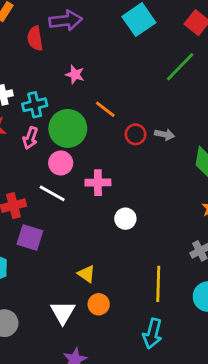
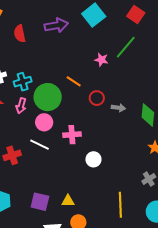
purple arrow: (66, 21) -> (56, 25), moved
pink star: (75, 75) -> (101, 60), moved
gray arrow: (165, 134) -> (118, 108), moved
purple square: (30, 238) -> (40, 202), moved
yellow triangle: (86, 274) -> (68, 201), turned -32

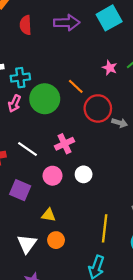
red circle: (97, 98) -> (98, 108), size x1.6
pink circle: (44, 122) -> (52, 176), moved
pink cross: (72, 135) -> (65, 144), turned -30
purple square: (40, 202) -> (20, 190), moved

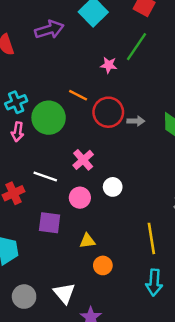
white triangle: (27, 244) -> (64, 293), moved

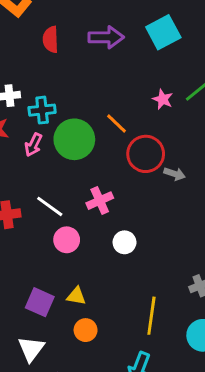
pink circle: (80, 198) -> (67, 240), moved
purple square: (50, 223) -> (40, 302), moved

